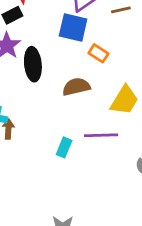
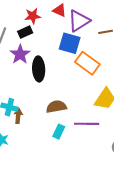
orange rectangle: (98, 53) -> (87, 63), size x1.6
brown semicircle: (76, 87) -> (56, 107), moved

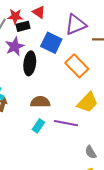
red triangle: (59, 10) -> (39, 12), moved
red star: (33, 16) -> (15, 16), moved
blue square: (70, 43) -> (51, 43), moved

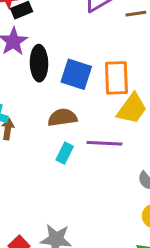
blue square: (51, 43) -> (76, 74), moved
orange rectangle: (77, 66) -> (116, 78), moved, turned 50

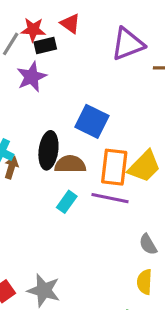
black ellipse: (39, 63) -> (48, 150), moved
orange rectangle: (116, 78) -> (114, 167), moved

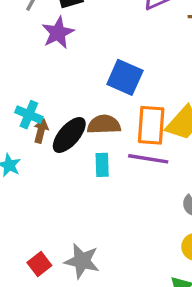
black ellipse: (48, 150) -> (69, 135), moved, turned 36
cyan rectangle: (67, 202) -> (102, 165), turned -35

